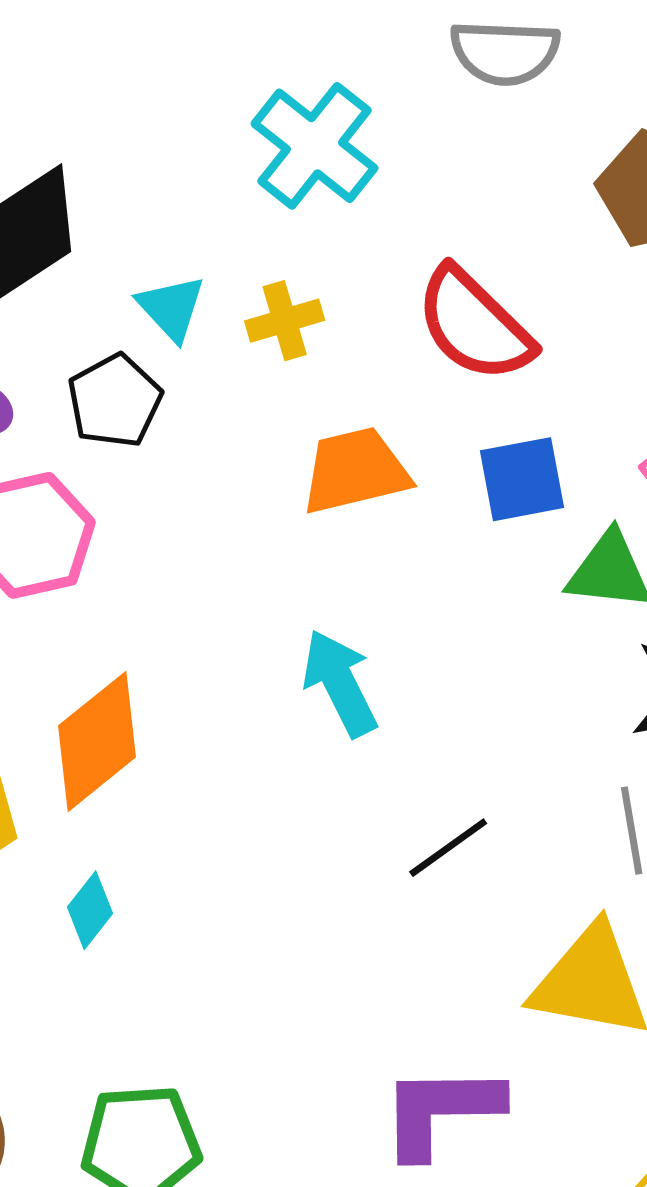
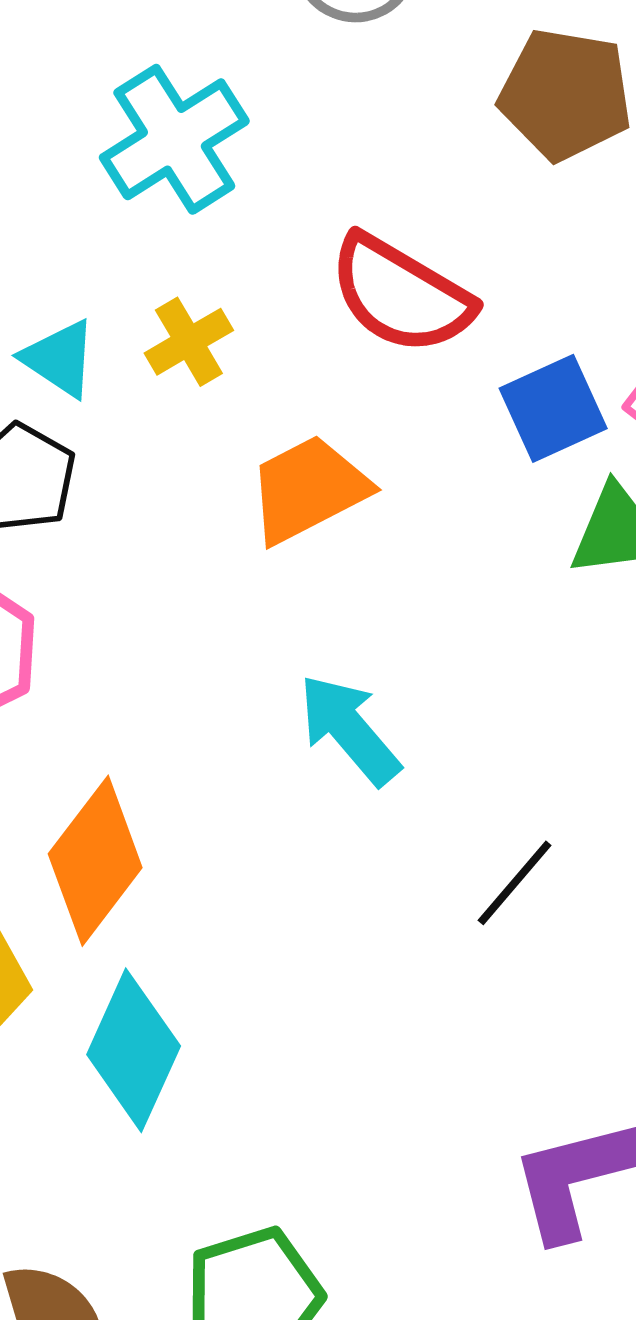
cyan cross: (314, 146) -> (174, 139), turned 33
blue square: (522, 479) -> (553, 408), moved
cyan diamond: (90, 910) -> (134, 1050), size x1.8

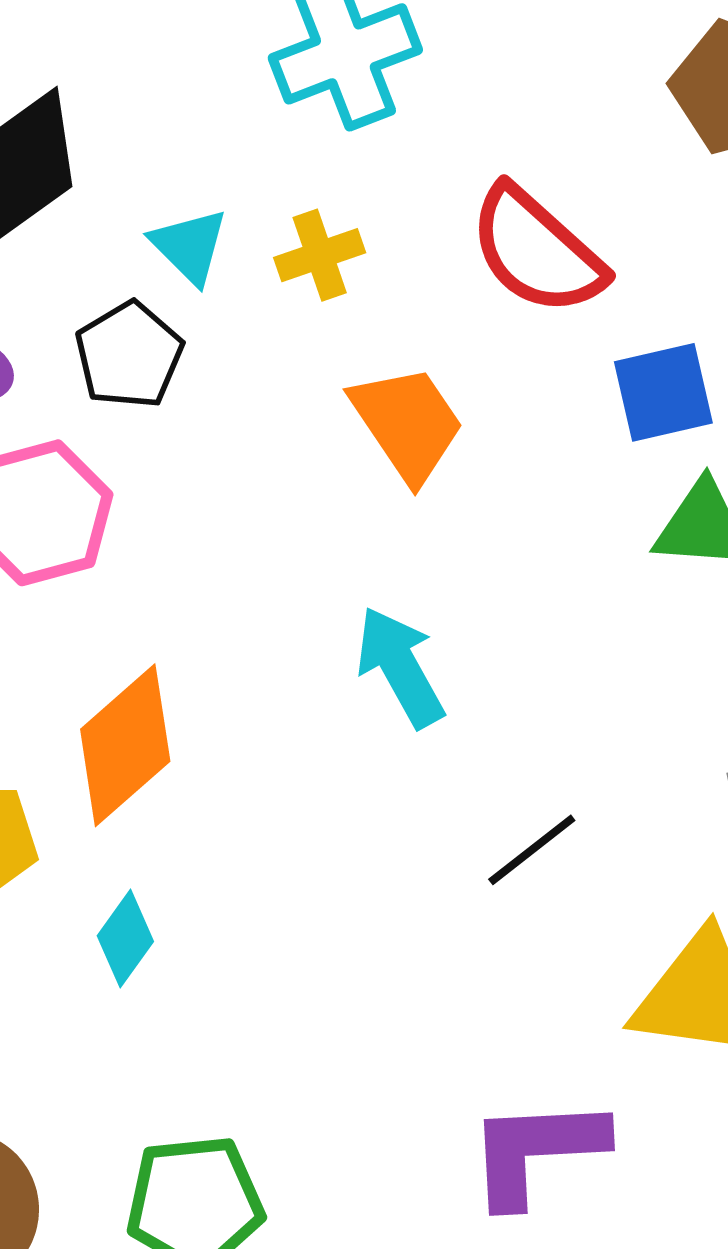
orange trapezoid: (308, 489) -> (407, 423), turned 72
cyan diamond: (134, 1050) -> (125, 939), size x0.6

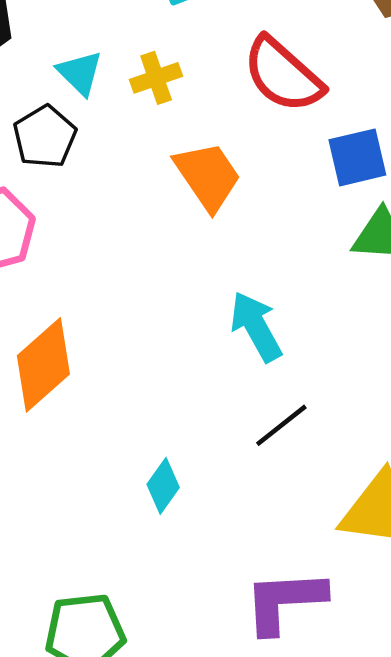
cyan arrow: (400, 667) -> (256, 327), moved
cyan diamond: (125, 939) -> (163, 486), moved

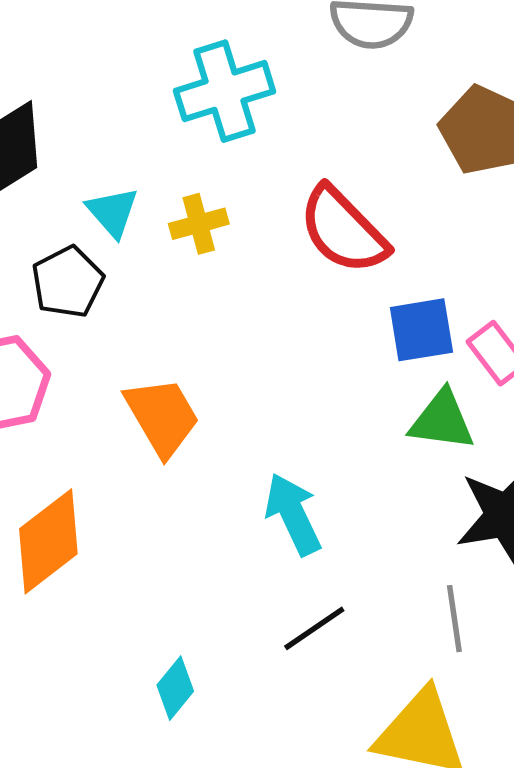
orange trapezoid: (208, 176) -> (162, 417), moved

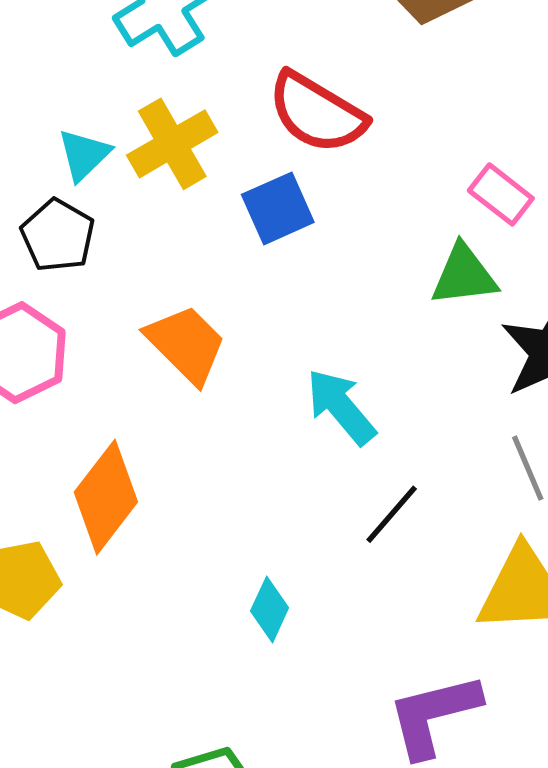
cyan triangle: (113, 212) -> (84, 155), turned 42
yellow cross: (199, 224) -> (172, 144), size x1.5
blue square: (421, 330) -> (278, 208), moved

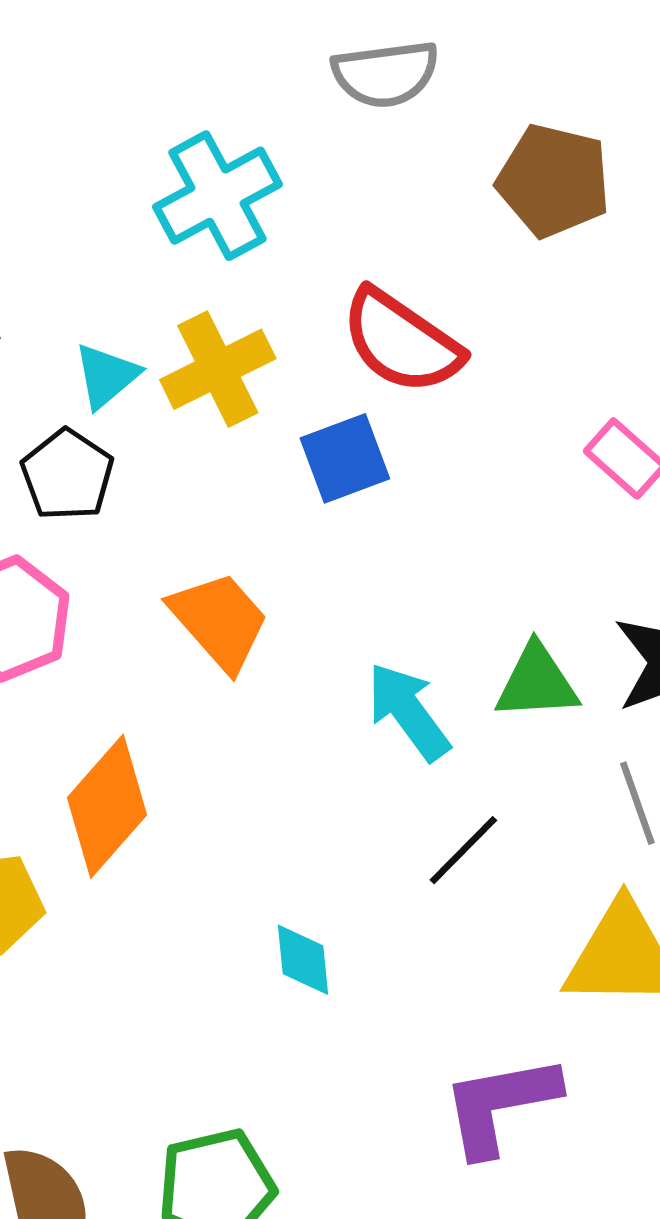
green triangle: (464, 275) -> (537, 682), moved
cyan diamond: (270, 609) -> (303, 960), turned -34

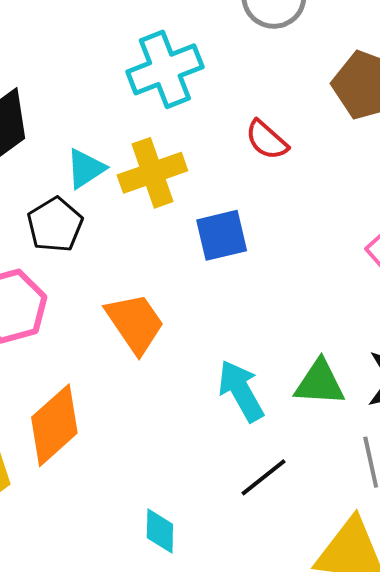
red semicircle: (401, 342) -> (267, 140), moved, size x0.6

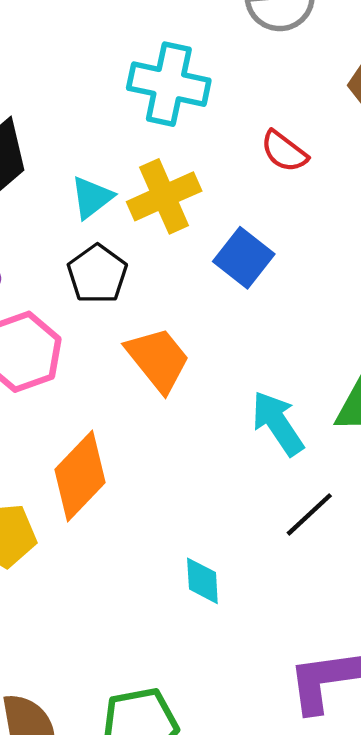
cyan cross: (165, 69) -> (169, 84), turned 38
black pentagon: (55, 225) -> (97, 274), moved
blue square: (222, 235) -> (244, 258), turned -34

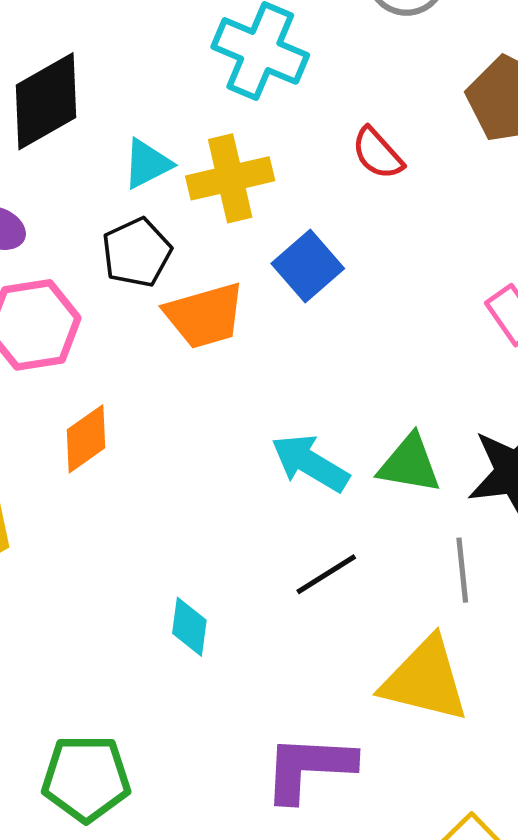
orange trapezoid: (158, 359) -> (205, 316), moved, turned 102
cyan arrow: (278, 423) -> (310, 463), turned -36
orange diamond: (80, 476) -> (86, 439), moved, size x0.7

